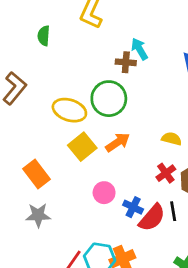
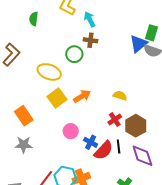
cyan arrow: (140, 49) -> (90, 19), moved
green circle: (109, 99) -> (74, 54), moved, size x0.7

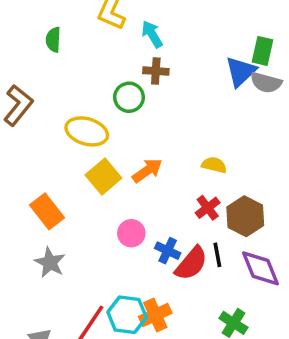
gray star: (24, 145) -> (50, 262), turned 30

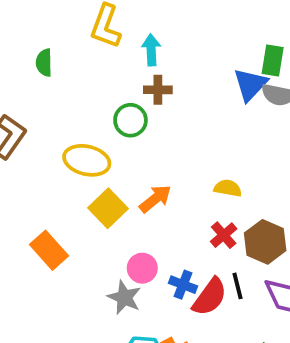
cyan arrow: (152, 34) -> (151, 50), turned 32
gray star: (50, 262) -> (124, 297), moved

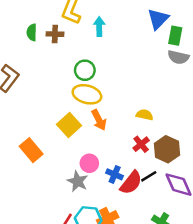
blue triangle: (250, 85) -> (158, 19), moved
brown cross: (158, 90) -> (55, 34), moved
yellow ellipse: (87, 160) -> (87, 94), moved
orange arrow: (155, 199) -> (99, 120), turned 100
black line: (237, 286) -> (149, 176), turned 70

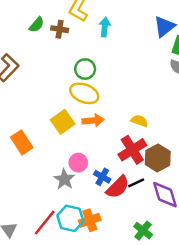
green semicircle: (32, 32) -> (37, 25), turned -147
orange arrow: (99, 120) -> (93, 120), turned -75
red cross: (141, 144) -> (132, 150), size x1.6

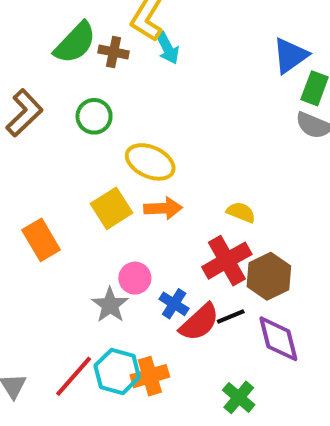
green semicircle: (37, 25) -> (75, 43), size x1.6
cyan arrow: (105, 27) -> (167, 48), moved, turned 144
green circle: (85, 69) -> (94, 116), moved

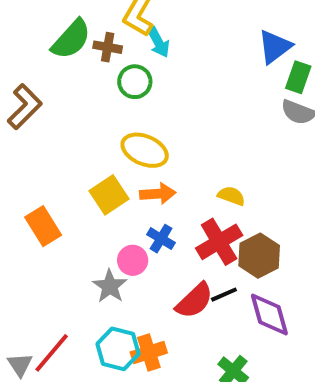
green circle: (94, 116) -> (135, 82), moved
blue cross: (174, 304) -> (161, 239), moved
red line: (74, 376) -> (52, 353), moved

